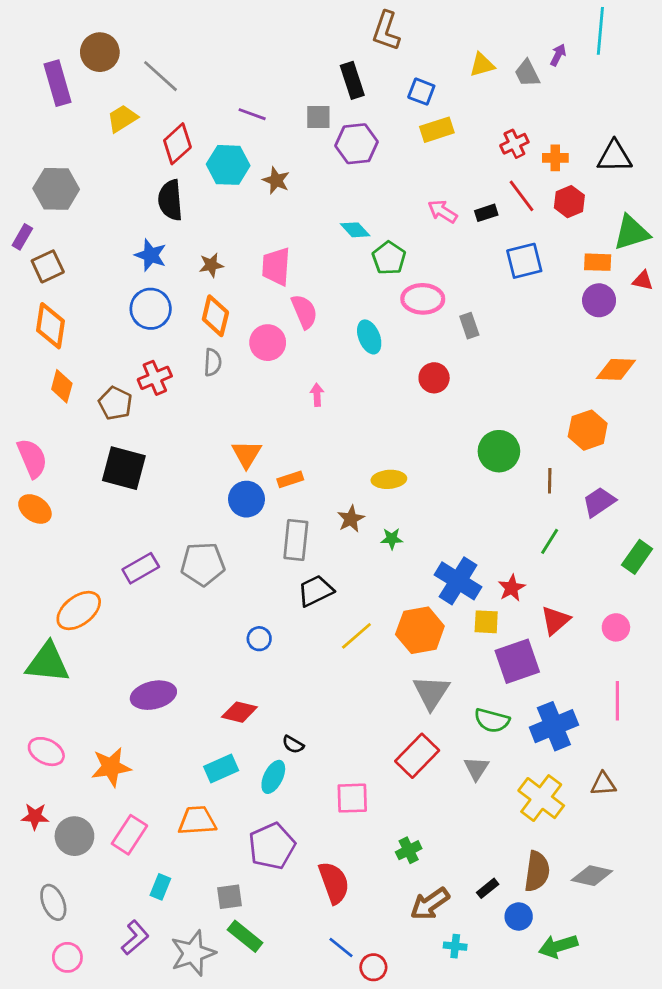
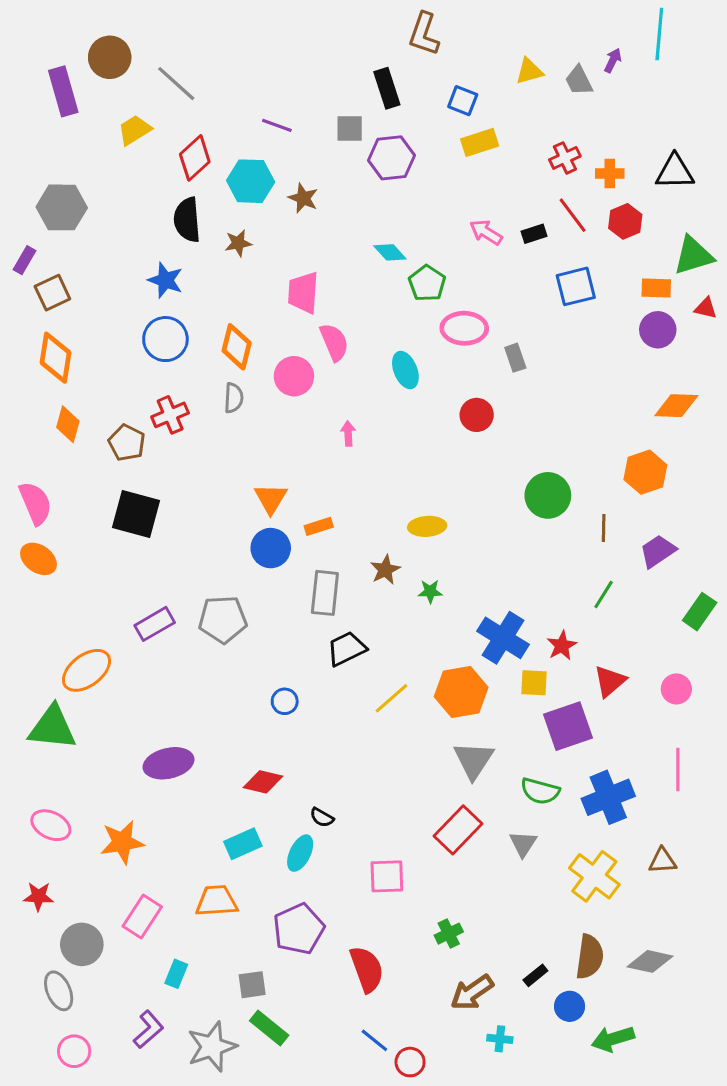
brown star: (211, 265) -> (238, 243), moved
gray circle: (74, 836) -> (82, 944), moved

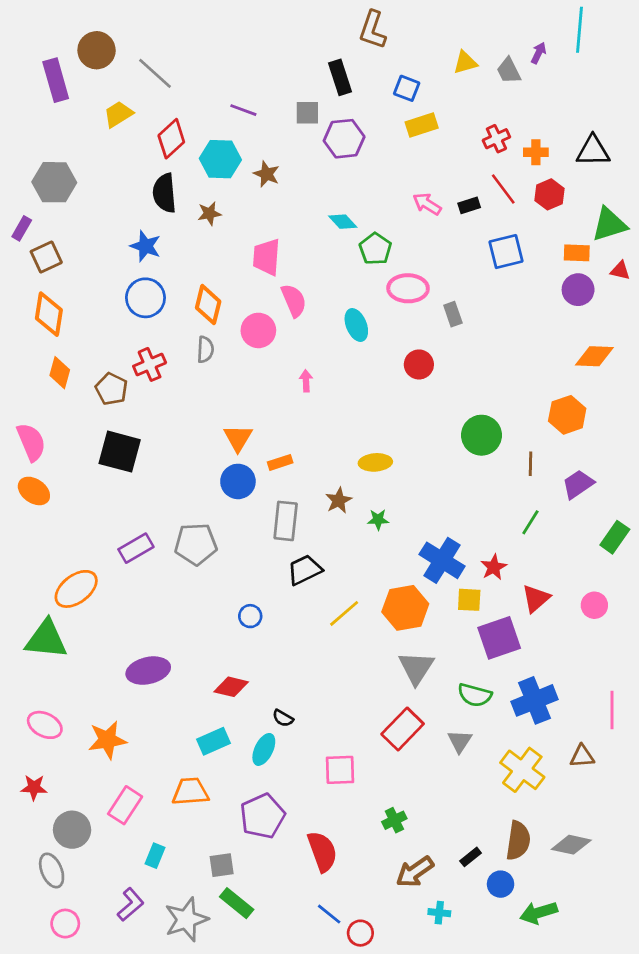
pink line: (678, 769) -> (612, 710), moved

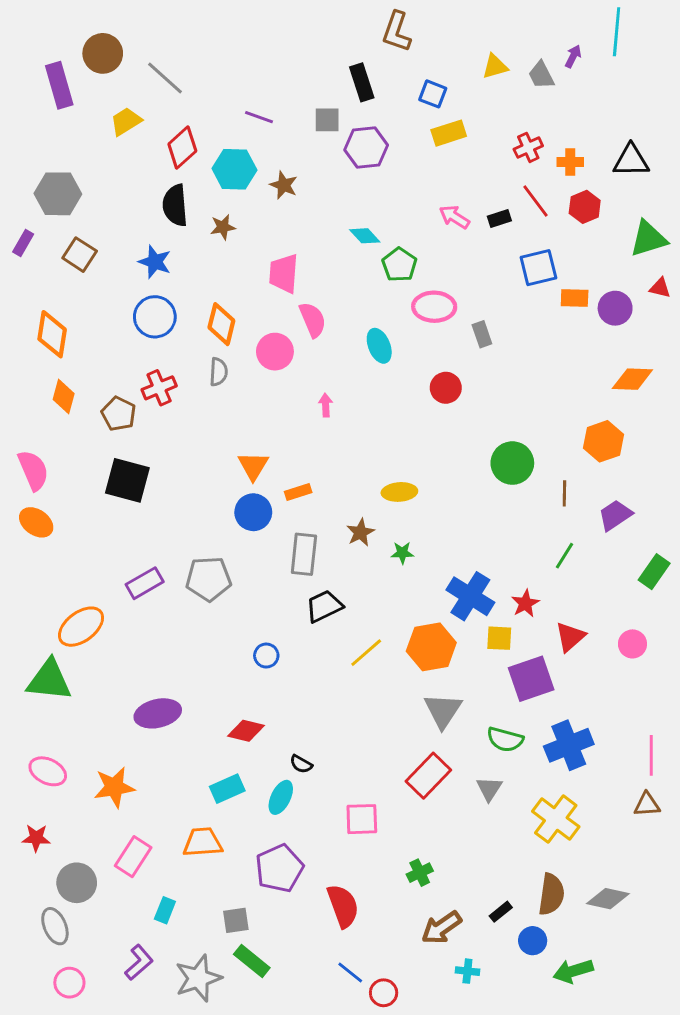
orange rectangle: (577, 253) -> (575, 298), moved
brown square: (46, 257) -> (80, 255), moved, turned -32
brown triangle: (582, 756) -> (647, 805), moved

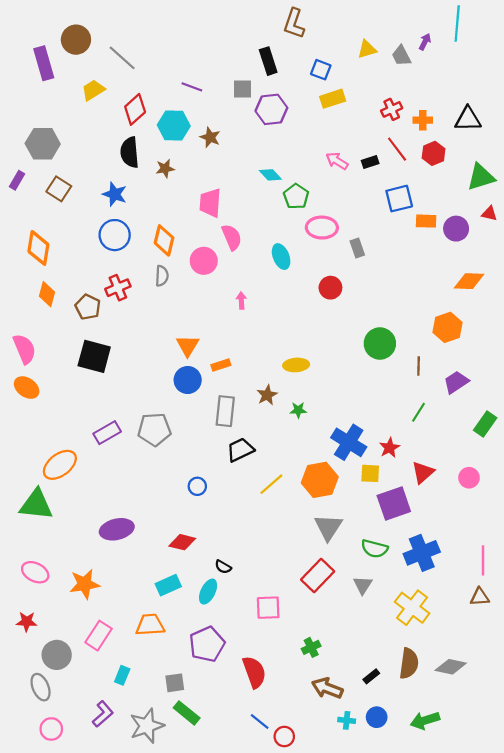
brown arrow: (441, 928) -> (327, 688), turned 56
blue circle: (533, 941) -> (377, 717), moved

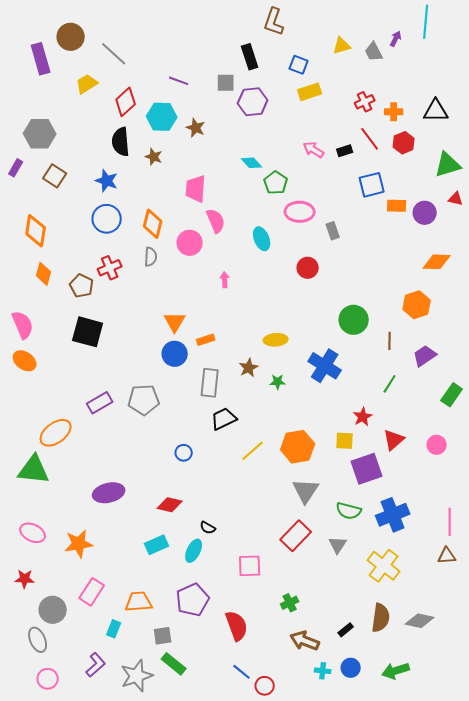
brown star: (165, 168) -> (154, 157), turned 30
blue cross: (349, 442) -> (325, 366), moved
orange trapezoid: (150, 625) -> (139, 602), moved

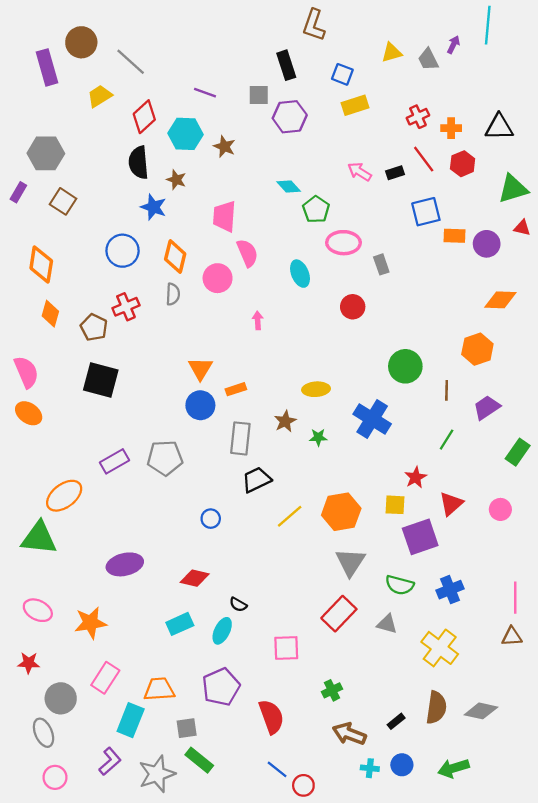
blue star: (107, 181) -> (153, 207), moved
blue cross: (393, 515) -> (450, 590), size x0.7
gray triangle: (338, 545) -> (387, 624), turned -48
cyan rectangle: (114, 629) -> (131, 720), size x1.6

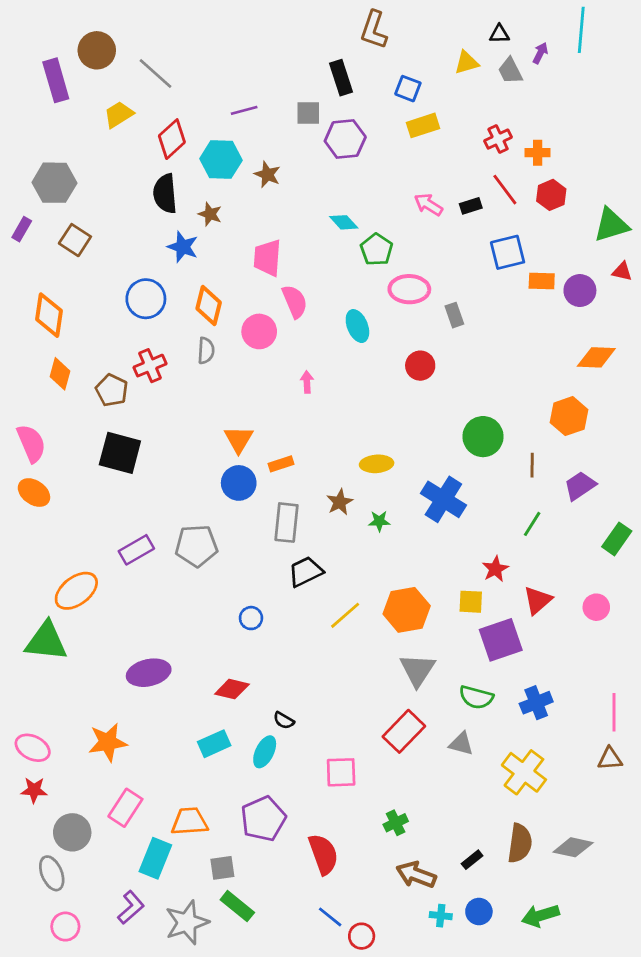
purple line: (205, 93) -> (244, 110), turned -35
black triangle: (499, 127) -> (499, 34), moved, size x0.6
pink ellipse: (38, 610) -> (33, 748), moved

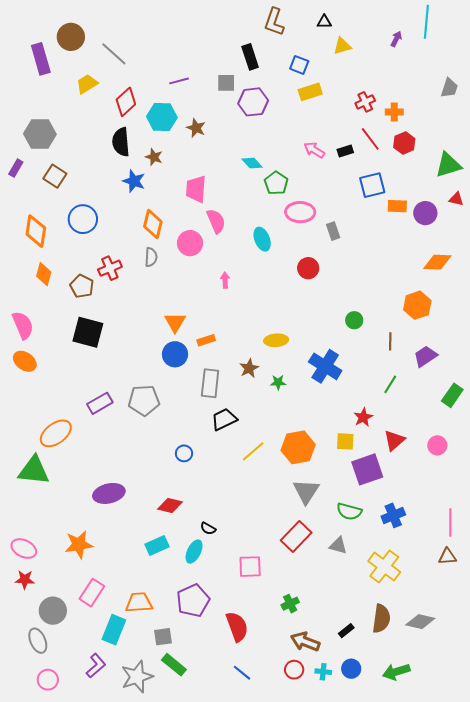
black triangle: (499, 34) -> (324, 22), moved
gray trapezoid: (510, 71) -> (449, 88), moved, turned -135
blue circle: (146, 299) -> (83, 219), moved
green circle: (483, 437) -> (354, 320), size x0.6
red circle: (362, 936) -> (294, 670), moved

